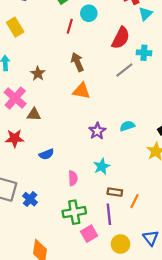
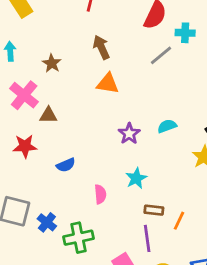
green cross: (74, 212) -> (78, 238), moved

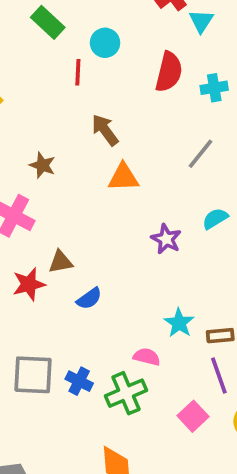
gray line: (161, 55) -> (200, 154), moved
brown triangle: (48, 115) -> (61, 262), moved
cyan star: (136, 178) -> (179, 323), moved
pink semicircle: (100, 194) -> (147, 357), moved, turned -60

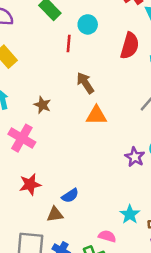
purple star: (166, 239) -> (135, 157), moved
brown triangle: (61, 262) -> (55, 214), moved

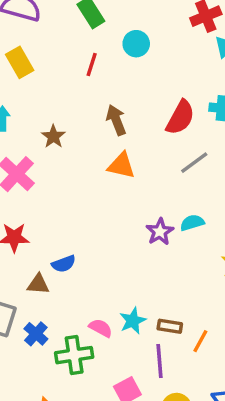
red line: (69, 44) -> (92, 65), moved
red semicircle: (130, 46) -> (180, 117), moved
cyan star: (130, 214) -> (133, 321), moved

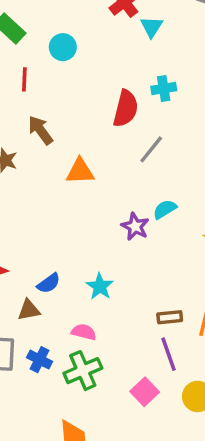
brown arrow: (116, 120) -> (40, 130), moved
cyan star: (133, 321) -> (100, 286), moved
pink semicircle: (101, 328) -> (84, 332), moved

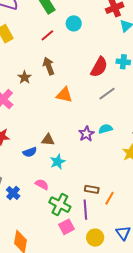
red line: (24, 79) -> (47, 35), turned 32
brown triangle: (29, 310) -> (48, 140), moved
green cross: (83, 371) -> (60, 205), moved, turned 35

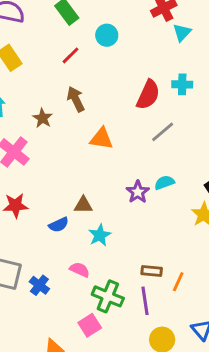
pink square: (66, 227) -> (90, 325), moved

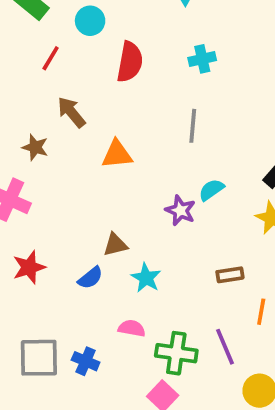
red semicircle: (148, 95) -> (130, 62), moved
gray line: (163, 132) -> (193, 126), turned -30
brown rectangle: (152, 271) -> (230, 275), moved

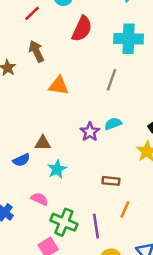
cyan cross: (202, 59) -> (129, 39), size x1.6

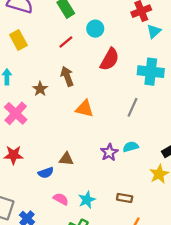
cyan star: (57, 169) -> (87, 200), moved
pink semicircle: (39, 199) -> (61, 199), moved

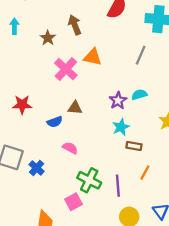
pink cross: (16, 113) -> (66, 69), moved
cyan star: (87, 200) -> (121, 127), moved

